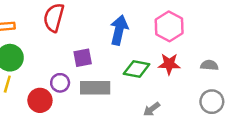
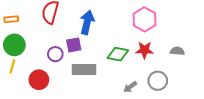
blue arrow: (119, 30) -> (87, 22), moved
purple circle: (60, 83) -> (55, 54), moved
gray circle: (212, 102) -> (158, 81), moved

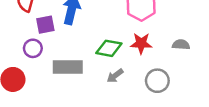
purple square: (74, 45) -> (45, 25), moved
gray arrow: (130, 87) -> (115, 76), moved

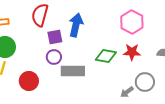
purple circle: (33, 48) -> (54, 57), moved
gray arrow: (115, 76) -> (127, 92), moved

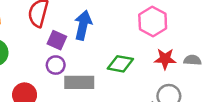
purple square: (55, 37) -> (57, 40), turned 35
red star: (132, 52) -> (165, 59), moved

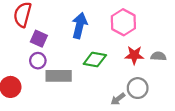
blue arrow: (83, 25) -> (80, 26), moved

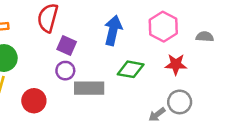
gray semicircle: (158, 56) -> (205, 37), moved

